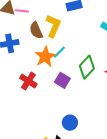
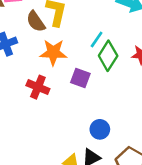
cyan line: (59, 52) -> (97, 39), moved
orange star: (45, 57) -> (53, 52), turned -30

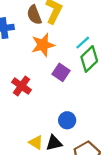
orange star: (53, 52) -> (43, 45), turned -30
red cross: (38, 87) -> (21, 86), moved

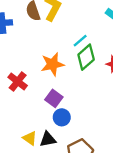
orange star: (43, 45) -> (52, 64), moved
purple square: (61, 72) -> (54, 98), moved

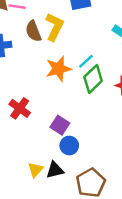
orange star: (52, 64) -> (58, 69), moved
yellow triangle: (30, 138) -> (35, 170), turned 40

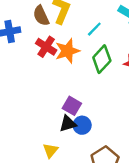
cyan line: (86, 61) -> (94, 29), moved
red cross: (20, 108) -> (46, 47), moved
black triangle: (55, 170) -> (68, 124), moved

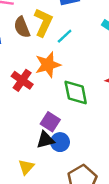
cyan line: (94, 29) -> (65, 36), moved
red cross: (46, 47) -> (22, 80), moved
green diamond: (102, 59) -> (76, 92), moved, turned -56

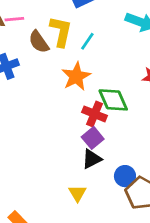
red cross: (22, 80) -> (94, 114), moved
purple square: (50, 122) -> (93, 138), turned 30
blue circle: (60, 142) -> (125, 176), moved

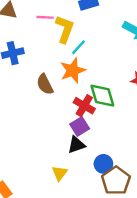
pink line: (14, 19) -> (45, 17), moved
cyan line: (87, 41) -> (78, 47), moved
brown semicircle: (39, 42) -> (45, 84), moved

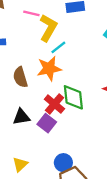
purple square: (80, 126) -> (47, 123), turned -30
black triangle: (76, 145) -> (21, 117), moved

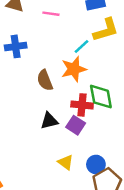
yellow L-shape: (48, 28) -> (106, 30), moved, turned 48
red cross: (54, 104) -> (82, 105), turned -30
yellow triangle: (20, 164) -> (66, 162), moved, turned -35

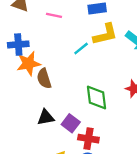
orange star: (74, 69) -> (29, 63), moved
red cross: (82, 105) -> (88, 139), moved

